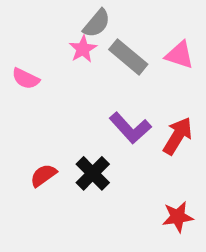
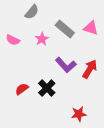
gray semicircle: (97, 23) -> (32, 12), moved
pink star: (83, 49) -> (42, 39), moved
red star: (178, 217) -> (79, 114), moved

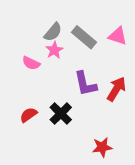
gray semicircle: (32, 12) -> (53, 32), moved
pink semicircle: (13, 40) -> (31, 63), moved
purple L-shape: (66, 65) -> (85, 84), turned 30

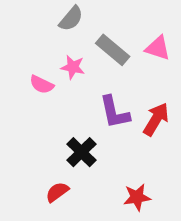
gray semicircle: (53, 32) -> (71, 19), moved
pink star: (54, 50) -> (73, 67), turned -30
red semicircle: (28, 115) -> (57, 192), moved

